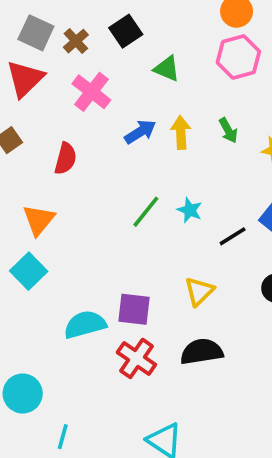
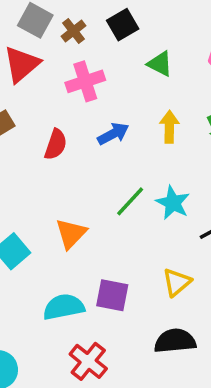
pink cross: (91, 92) -> (85, 81), turned 30
blue arrow: (140, 132) -> (113, 134), moved
cyan star: (190, 210) -> (173, 203), size x1.4
orange triangle: (39, 220) -> (71, 233), moved
red cross: (136, 358) -> (88, 361), moved

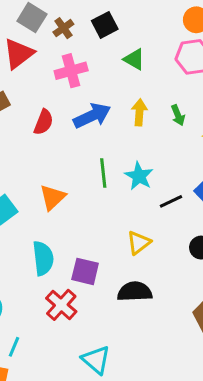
blue arrow: (113, 134) -> (92, 116), size x1.4
green line: (130, 201) -> (103, 173), turned -52
purple square: (112, 295) -> (85, 271), moved
cyan semicircle: (64, 307) -> (43, 258), turned 92

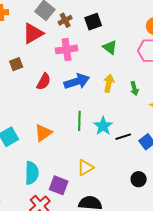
black line: (171, 201) -> (123, 137), moved
yellow triangle: (139, 243) -> (85, 168), moved

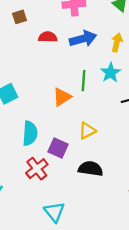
red semicircle: (44, 82) -> (48, 37), turned -120
cyan star: (103, 126) -> (110, 73), moved
orange triangle: (43, 133) -> (62, 97), moved

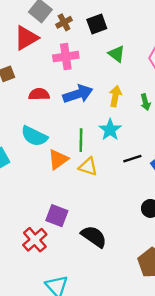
yellow triangle: (87, 131) -> (88, 167), moved, turned 48
cyan semicircle: (30, 133) -> (34, 136), moved, turned 115
black semicircle: (91, 169) -> (94, 237), turned 30

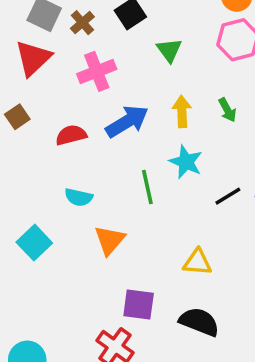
green triangle: (117, 54) -> (169, 50), turned 30
cyan semicircle: (34, 136) -> (79, 197), size x0.7
orange triangle: (58, 159) -> (110, 240), moved
yellow triangle: (88, 167) -> (197, 262), moved

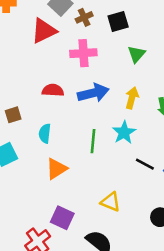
brown square: (17, 117) -> (13, 115), moved
black line: (228, 196) -> (145, 164), turned 42
cyan semicircle: (79, 197) -> (45, 133), turned 66

